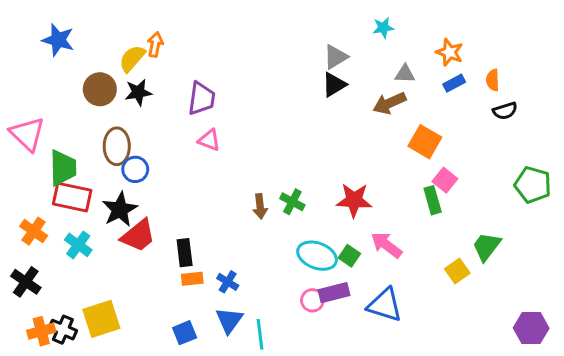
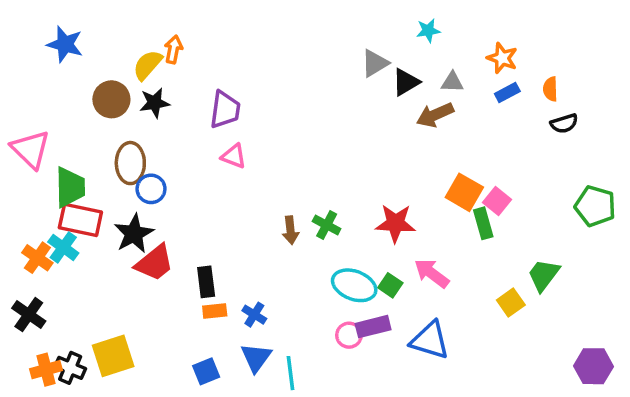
black triangle: (334, 85) -> (406, 82), moved
orange square: (425, 142) -> (464, 192), moved
cyan cross: (78, 245) -> (63, 247), moved

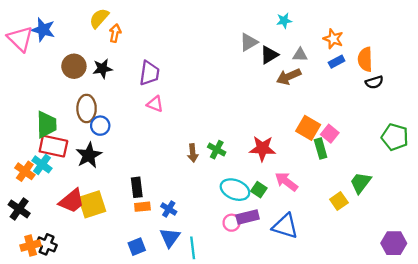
yellow semicircle: (148, 65) -> (99, 18), moved
orange semicircle: (550, 89) -> (365, 59), size x1.5
pink triangle: (31, 149) -> (20, 39), moved
red trapezoid: (154, 263) -> (72, 201), moved
yellow square: (113, 356) -> (92, 204), moved

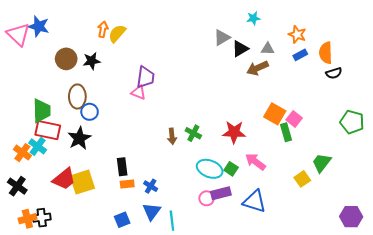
yellow semicircle: (99, 18) -> (117, 33), moved
purple trapezoid: (149, 73) -> (146, 77), moved
black cross: (47, 244) -> (42, 218), turned -30

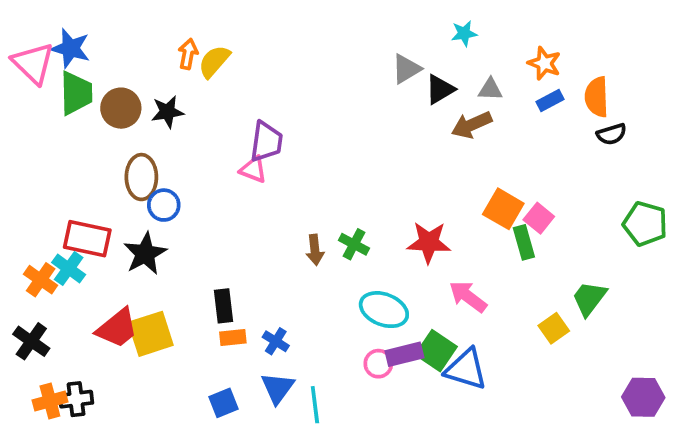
green trapezoid: (42, 111) -> (76, 93), moved
green square: (231, 169) -> (436, 351), moved, size x1.5

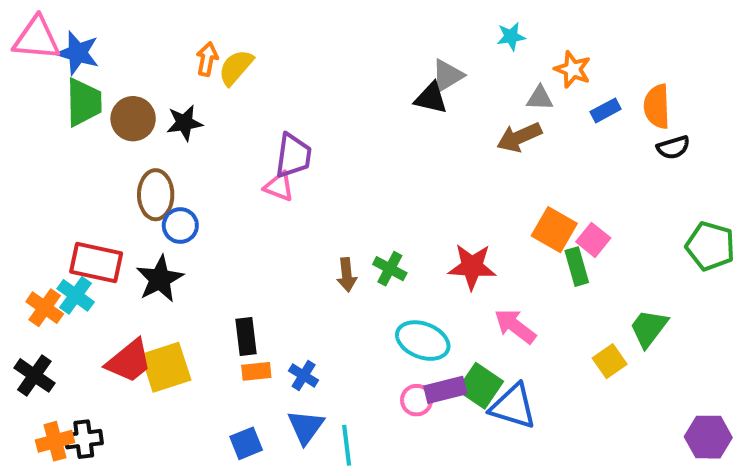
pink triangle: (33, 63) -> (37, 39), moved, turned -39
orange star: (544, 63) -> (573, 69), moved
black triangle: (440, 89) -> (431, 98), moved, turned 44

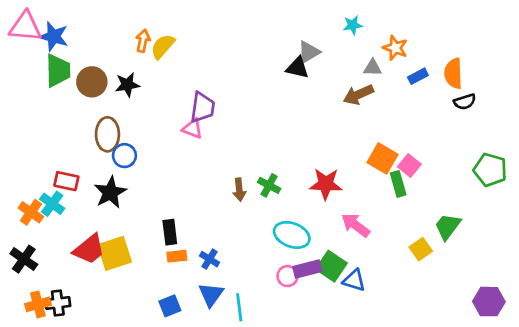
red rectangle: (96, 262) -> (66, 181), size x0.7
blue triangle: (513, 406) -> (354, 280), size x0.7

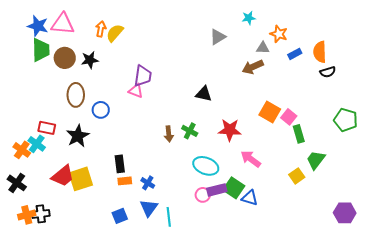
pink triangle: (25, 27) -> (63, 24), moved
black triangle: (297, 68) -> (204, 94), moved
blue circle: (124, 156) -> (101, 110), moved
green rectangle: (398, 184) -> (299, 134), moved

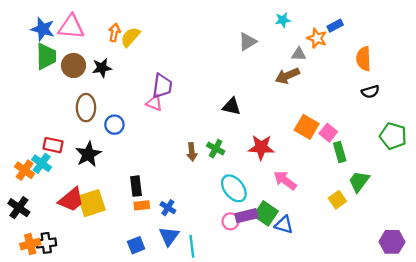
blue rectangle: (295, 54) -> (335, 26), moved
black semicircle: (328, 72) -> (370, 92), moved
cyan ellipse: (206, 166) -> (234, 188), turned 30

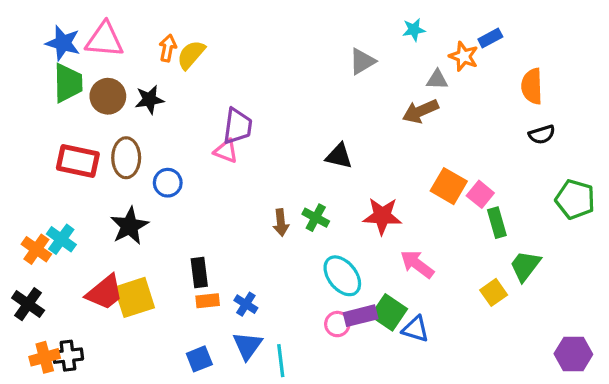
red rectangle: (53, 145) -> (78, 161), moved, size x1.4

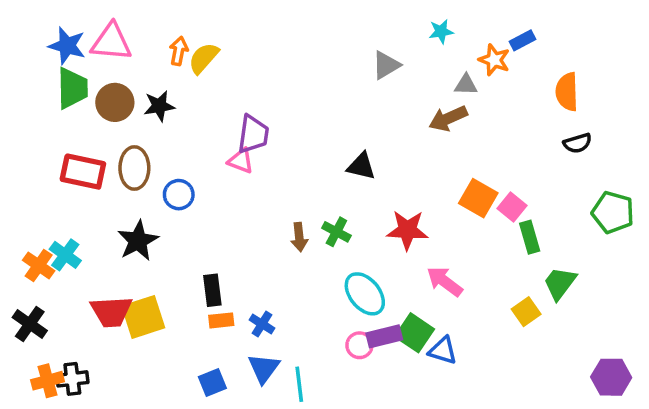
red trapezoid: (105, 292) -> (111, 312), turned 36

